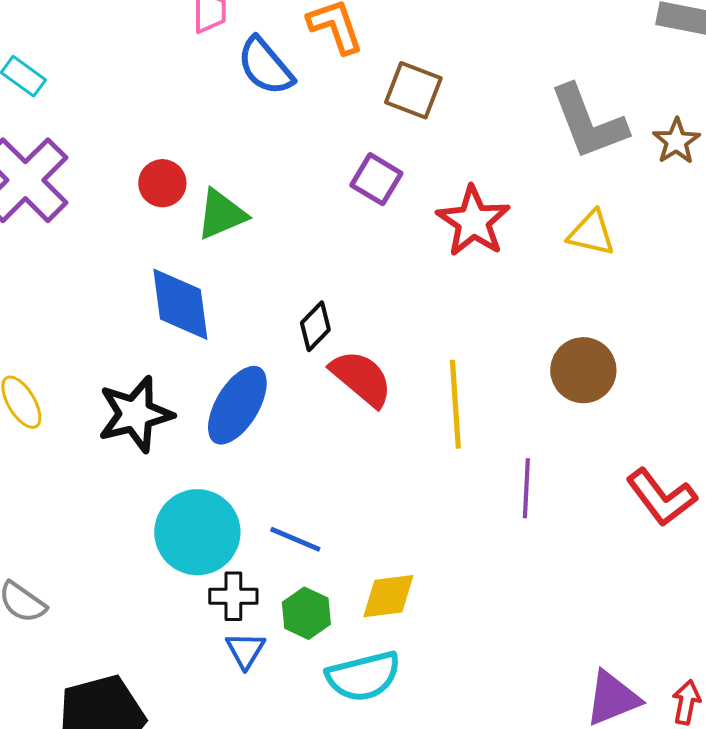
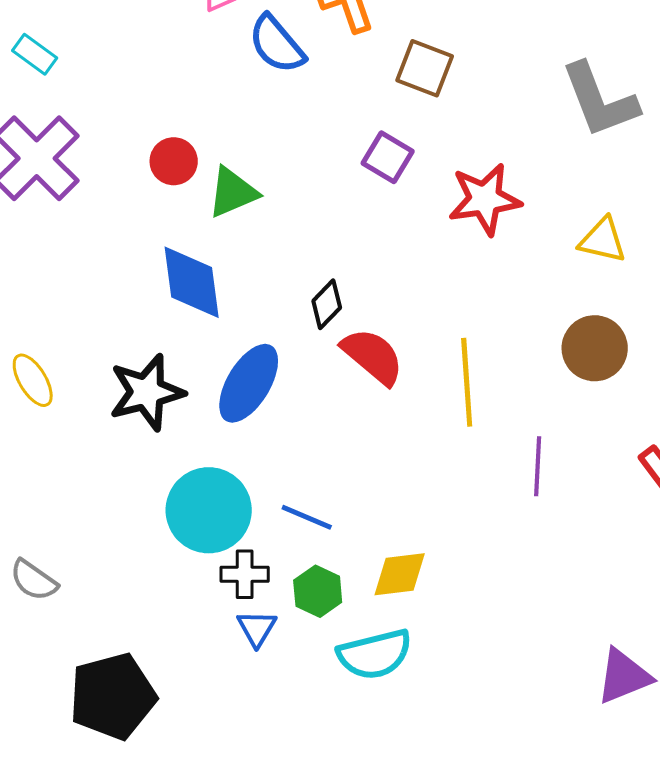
red star: (473, 221) -> (485, 199), turned 30
yellow triangle: (591, 233) -> (603, 240), moved

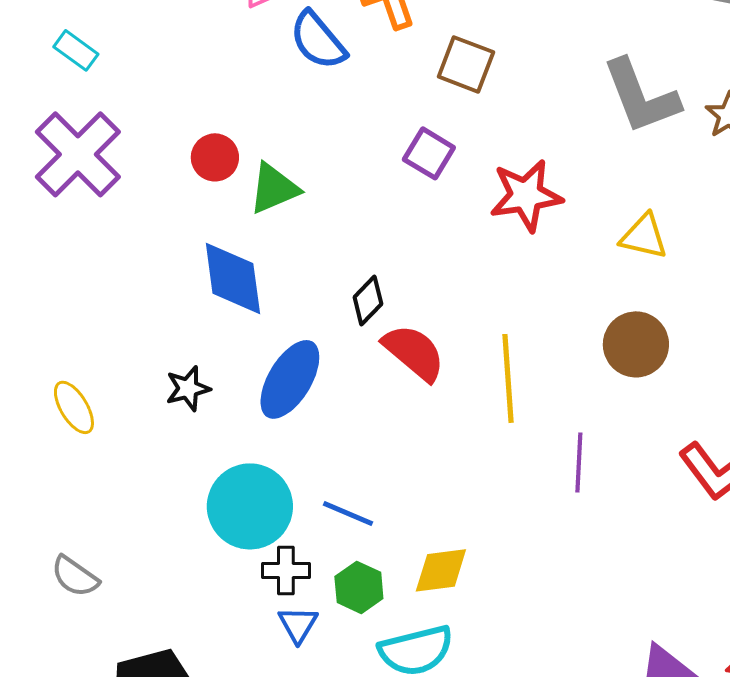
yellow ellipse: (33, 380) -> (74, 407), moved
black star: (147, 392) -> (188, 388), size x0.6

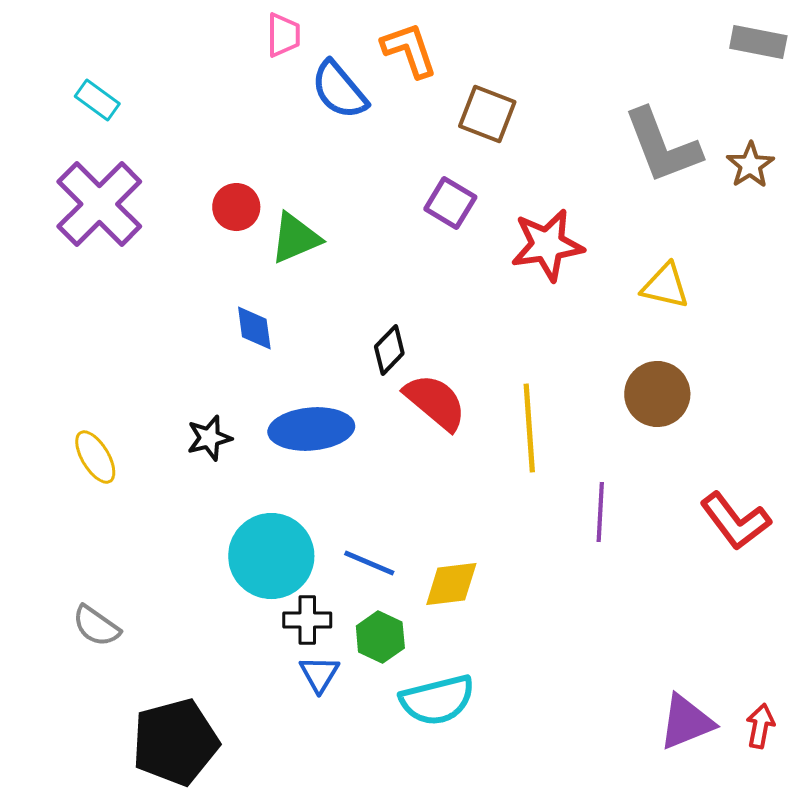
blue diamond: (233, 278) -> (254, 328), size x0.6
blue ellipse: (290, 379) -> (311, 429), turned 54
yellow diamond: (441, 570) -> (451, 584), moved

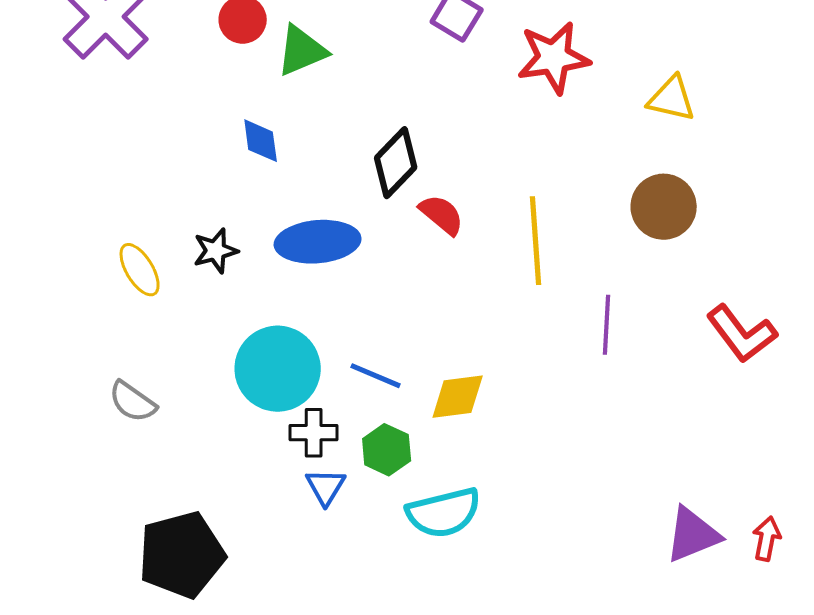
black diamond: (389, 350) -> (396, 163), size x1.4
red semicircle: (435, 402) -> (442, 215), size x0.7
yellow ellipse: (95, 457) -> (140, 270), moved
gray semicircle: (96, 626) -> (133, 402), moved

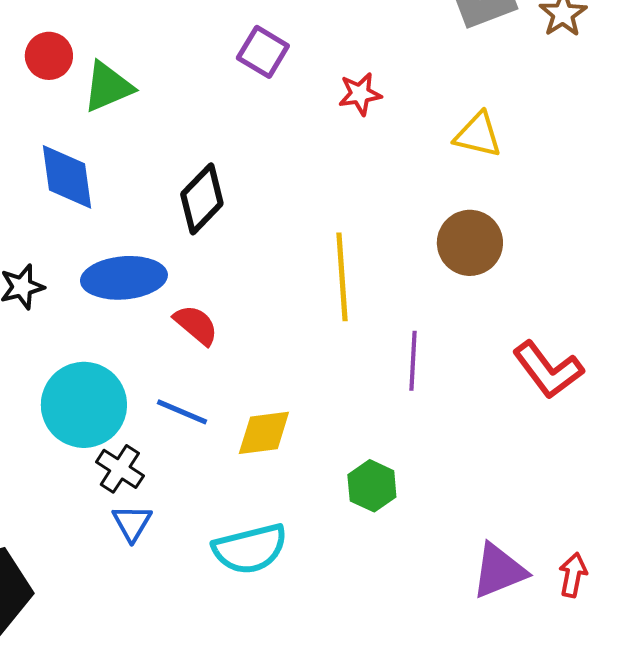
red star: (554, 58) -> (360, 94), size x0.6
blue diamond: (261, 141) -> (67, 177), size x1.5
red semicircle: (442, 215) -> (196, 325), moved
black cross: (314, 433) -> (120, 469), turned 33
green hexagon: (387, 450) -> (372, 486), moved

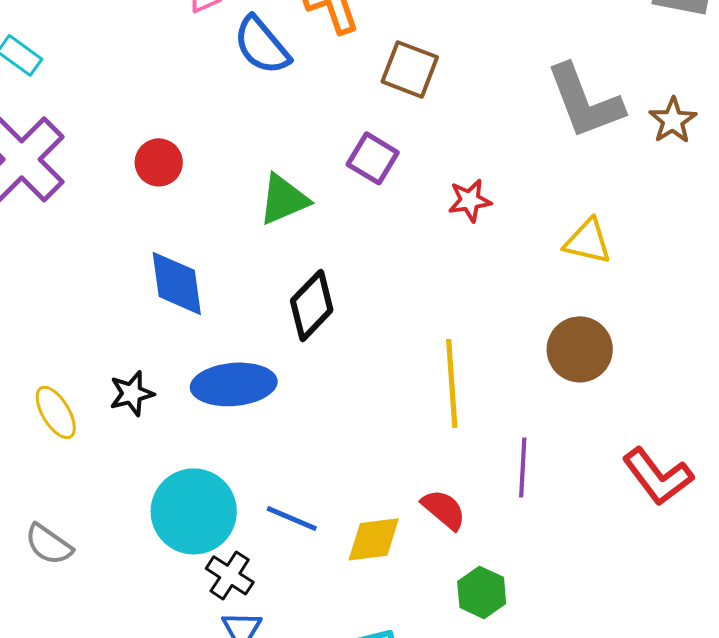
green triangle: (108, 87) -> (284, 199), moved
red semicircle: (196, 325) -> (444, 509), moved

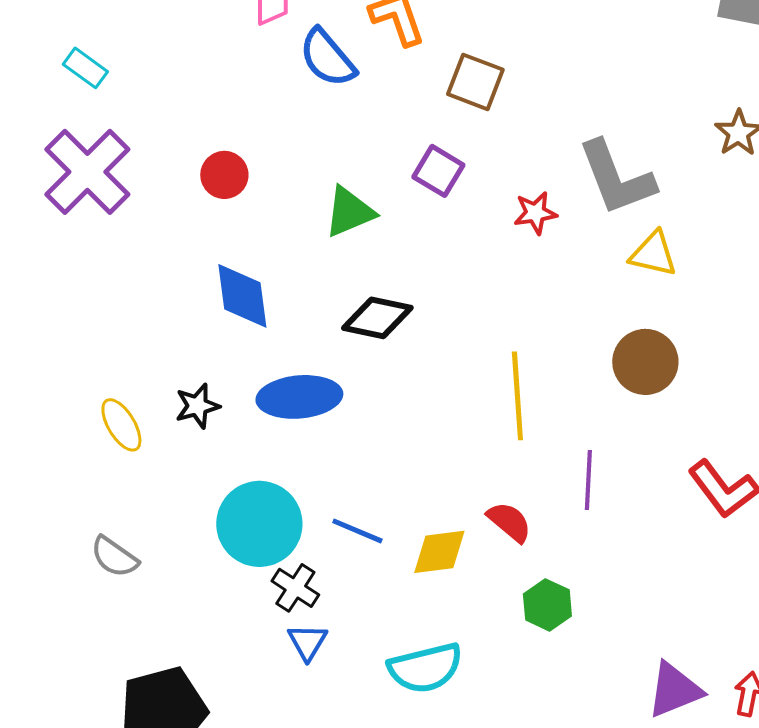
gray L-shape: (585, 101) -> (616, 178), moved
black diamond: (312, 305) -> (377, 318), turned 58

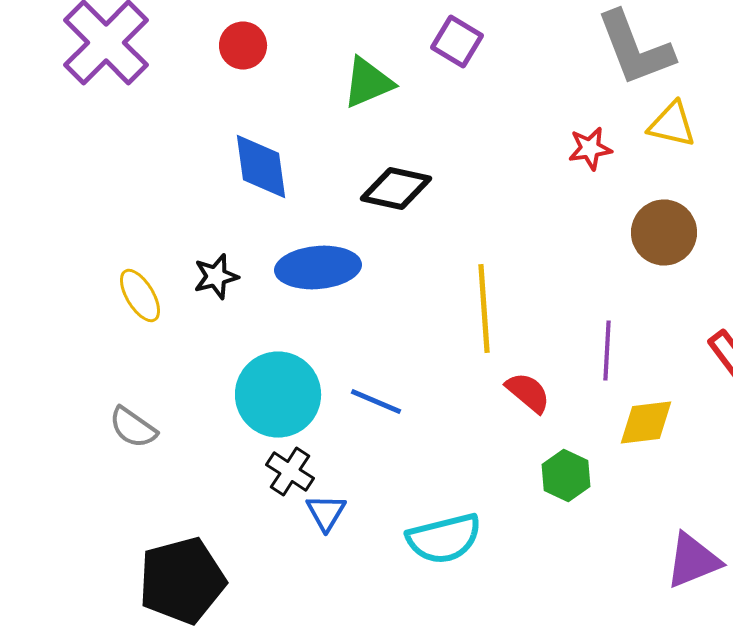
red star: (535, 213) -> (590, 148), moved
yellow line: (517, 396) -> (484, 308), moved
yellow diamond: (439, 552) -> (646, 422), moved
black cross: (295, 588) -> (290, 472), moved

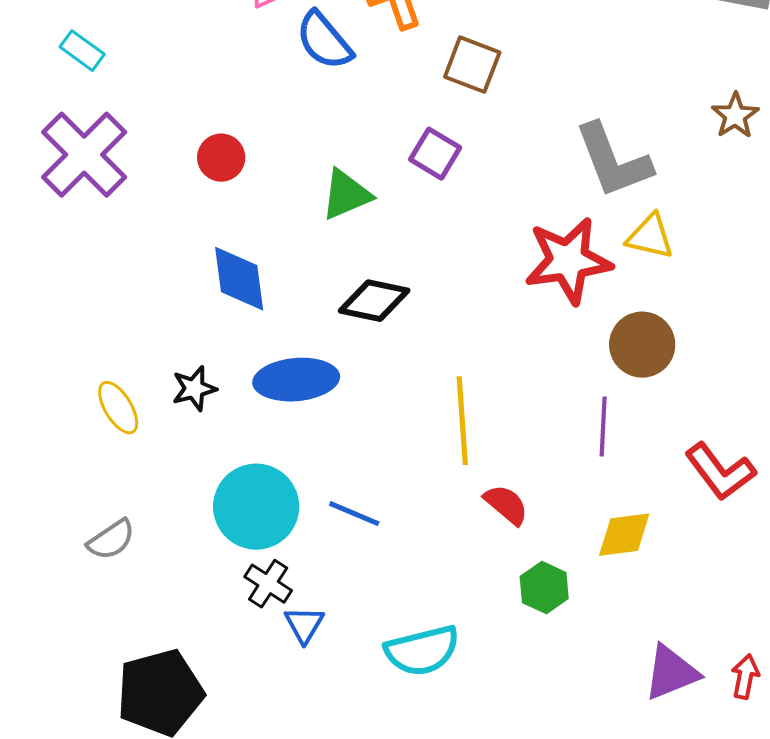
red star: (590, 148) -> (568, 261), size x2.0
purple line: (607, 350) -> (603, 427), moved
gray semicircle: (133, 428) -> (111, 540), turned -69

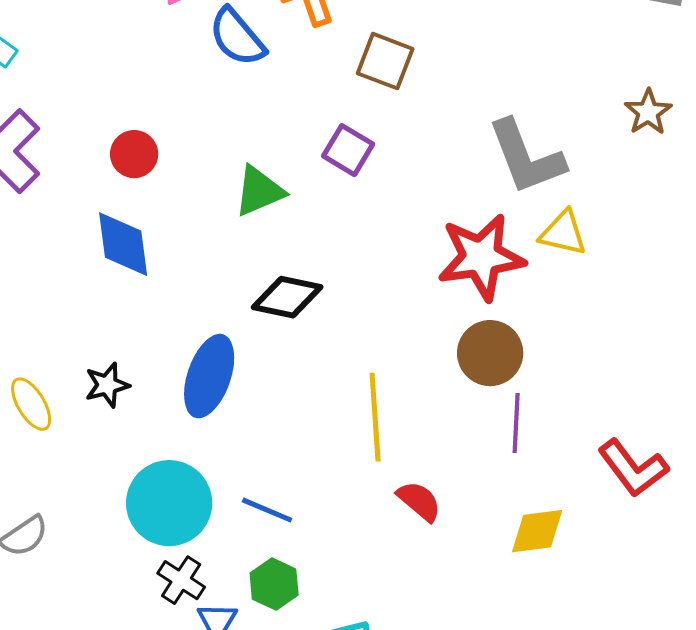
blue diamond: (239, 279) -> (123, 244), moved
brown circle: (642, 345) -> (490, 353), moved
blue ellipse: (296, 380) -> (209, 376), turned -66
green hexagon: (544, 588) -> (274, 584), moved

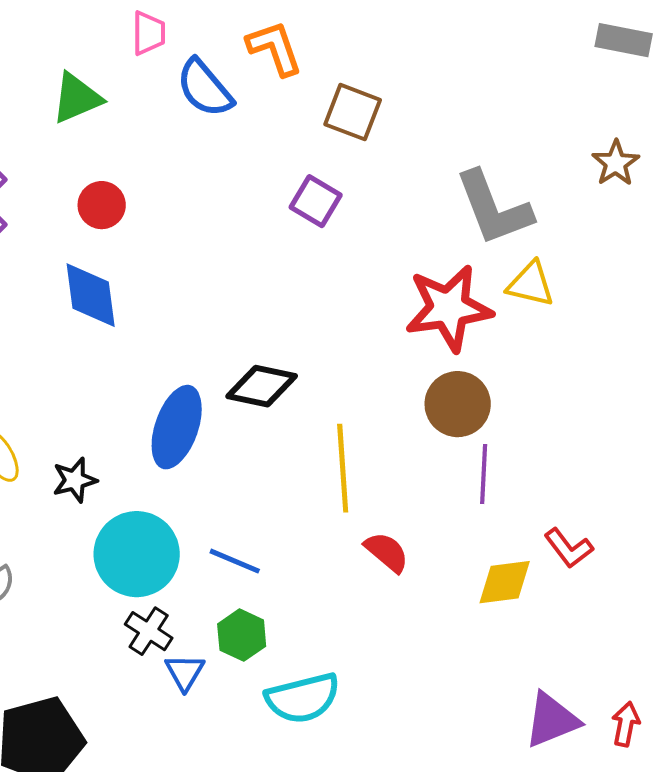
green triangle: (259, 191) -> (77, 98), moved
black diamond: (287, 297) -> (262, 386), moved
black star: (107, 385) -> (75, 480), moved
red L-shape: (633, 468) -> (569, 548), moved, size x0.7

